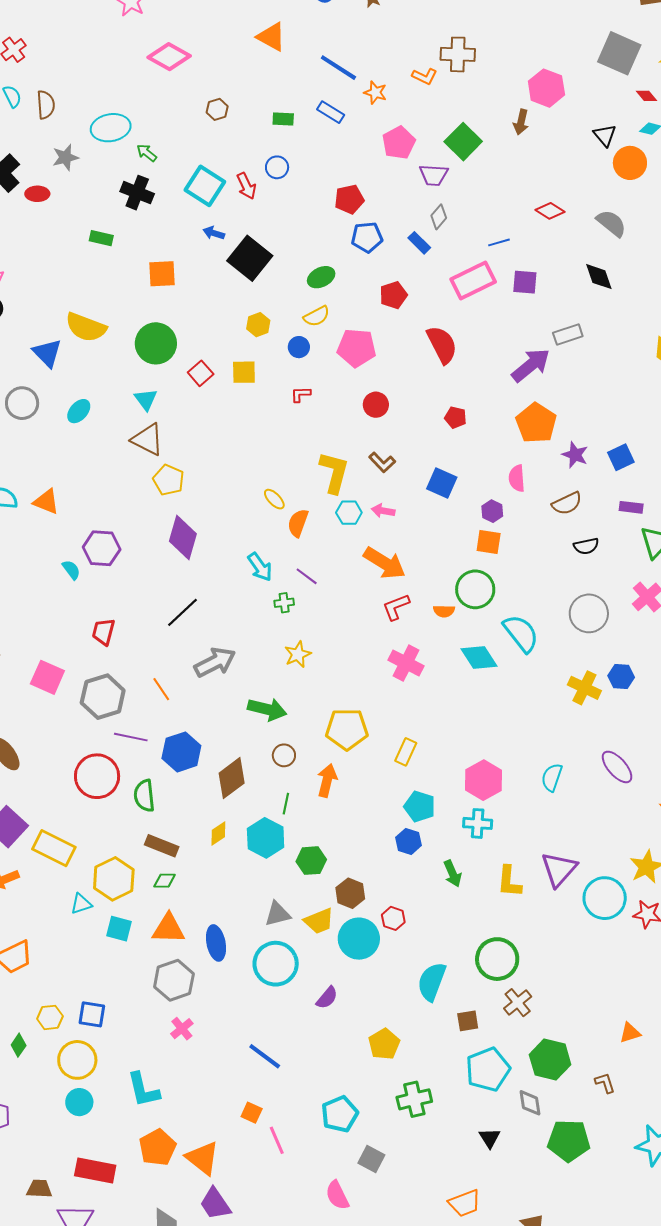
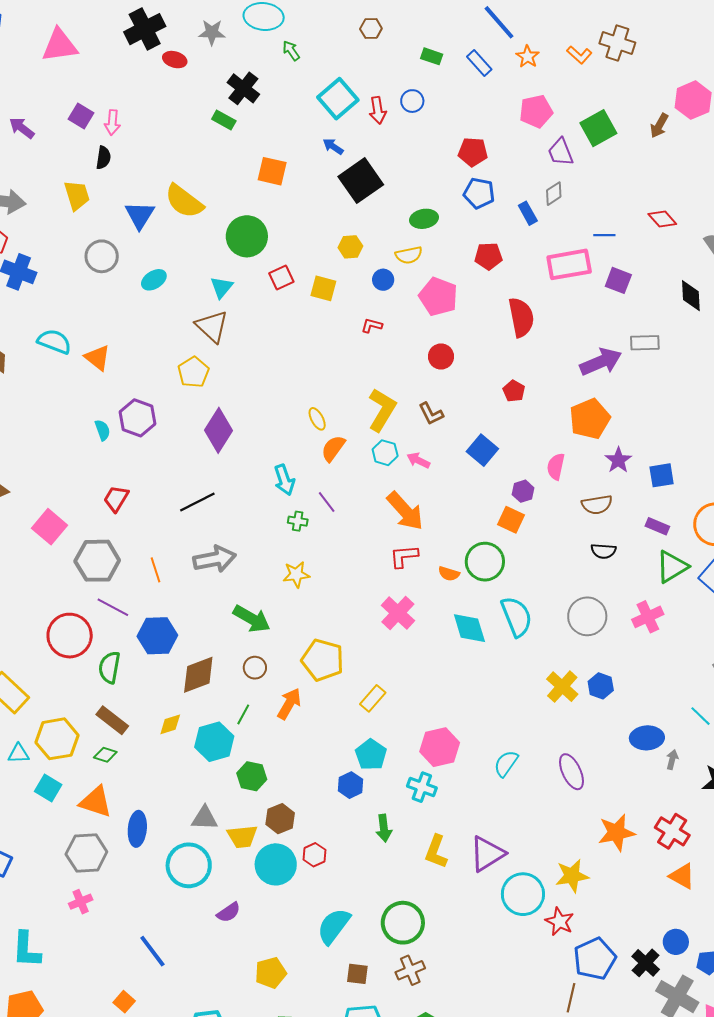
purple trapezoid: (434, 175) -> (561, 152), turned 48
black cross: (137, 193) -> (243, 88), moved
yellow pentagon: (168, 480) -> (193, 372), moved

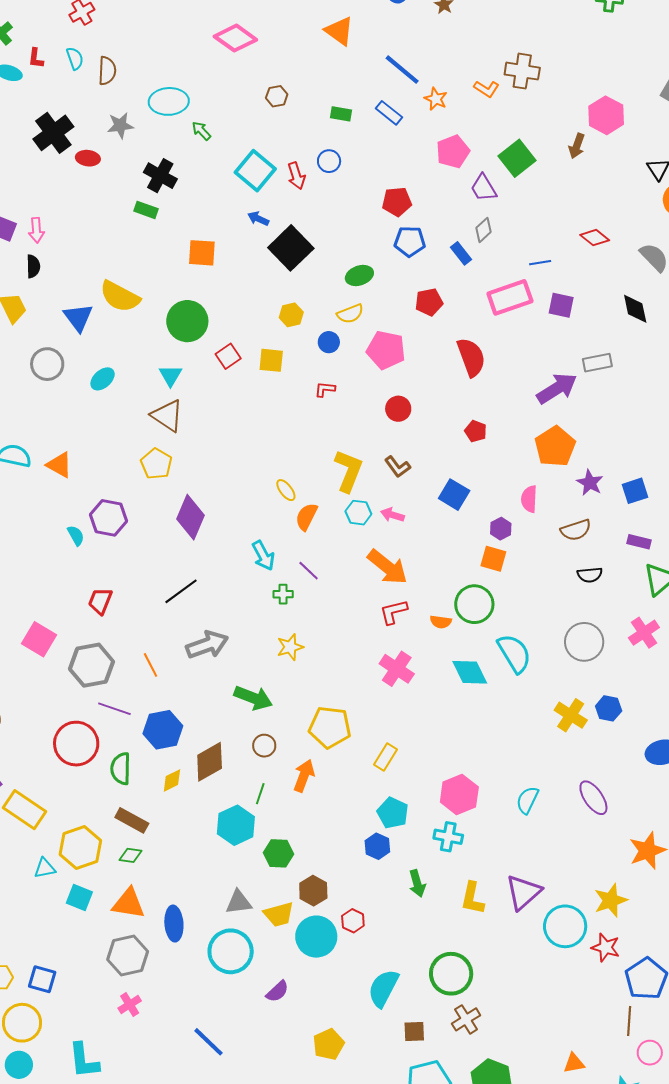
yellow diamond: (170, 724) -> (172, 781), moved

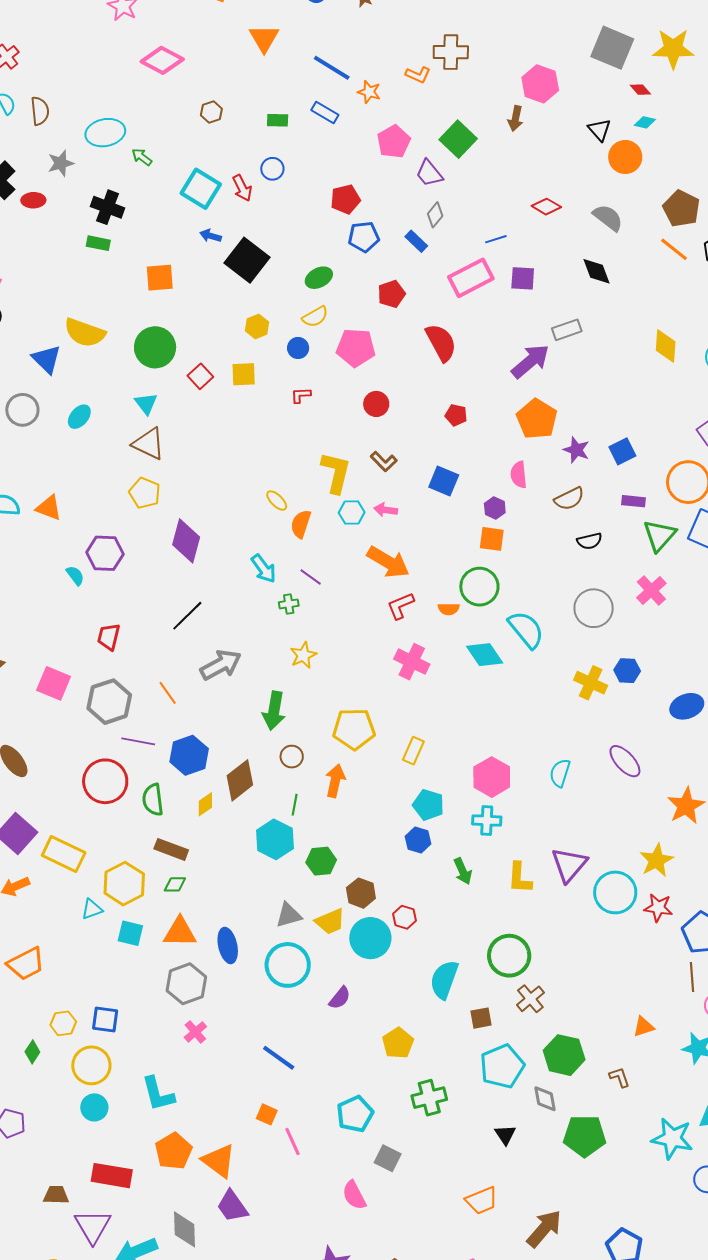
orange triangle: (339, 31) -> (264, 38), turned 32
green arrow: (253, 698) -> (274, 711), turned 87

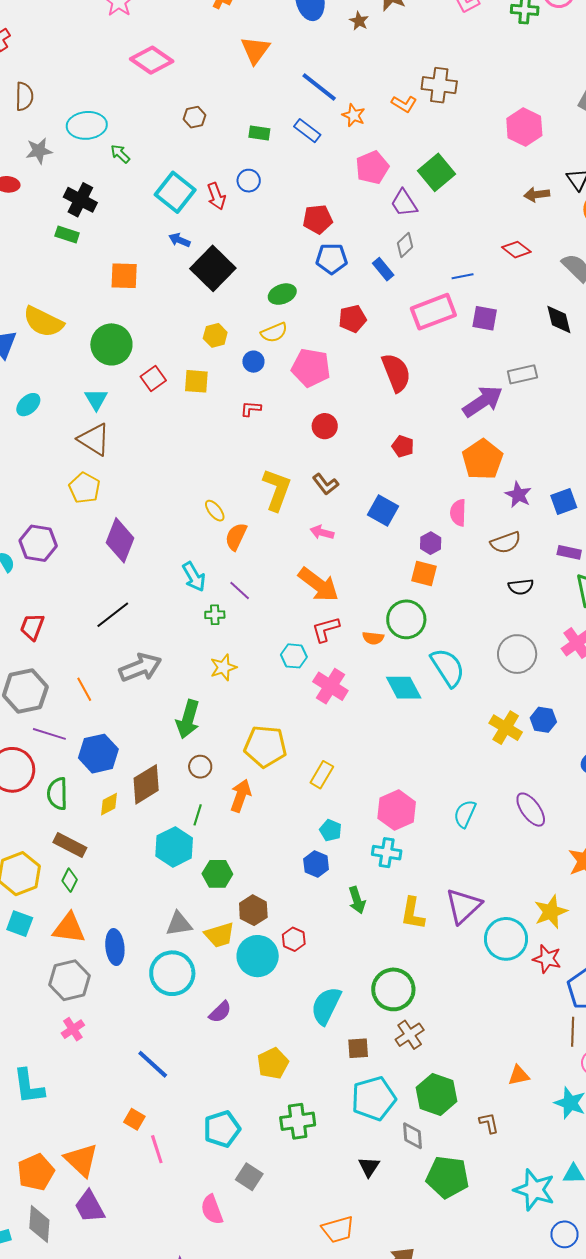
brown arrow: (515, 118) -> (537, 195), moved, turned 65
cyan hexagon: (352, 512) -> (294, 656), moved
cyan pentagon: (428, 805) -> (330, 830), size x0.7
green diamond: (175, 884) -> (70, 880), turned -70
orange pentagon: (174, 1151) -> (36, 1172), moved

